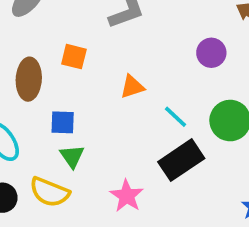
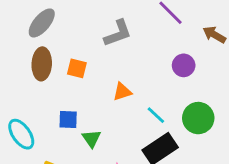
brown ellipse: (29, 79) -> (42, 64), moved
green triangle: (72, 156) -> (91, 139), moved

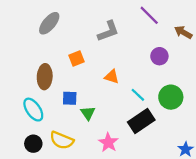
brown ellipse: (42, 64) -> (45, 77), moved
orange square: (77, 68) -> (76, 58), turned -35
orange triangle: (122, 92) -> (112, 77), turned 35

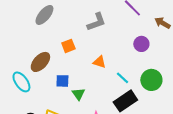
brown ellipse: (45, 77) -> (40, 62), turned 40
cyan ellipse: (33, 110) -> (21, 82), moved

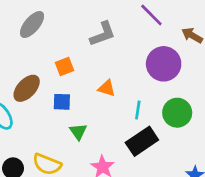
purple circle: (141, 44) -> (164, 64), size x1.6
cyan line: (122, 78) -> (138, 110), turned 56
blue square: (62, 81) -> (62, 102), moved

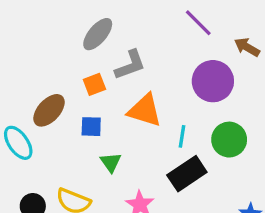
gray ellipse: (32, 25) -> (98, 34), moved
gray L-shape: (103, 34) -> (130, 65), moved
orange triangle: (107, 88) -> (145, 110), size x1.6

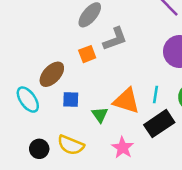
orange triangle: (145, 110) -> (126, 101), moved
blue square: (91, 127) -> (71, 100), moved

